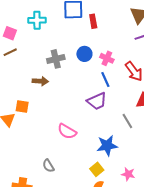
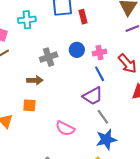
pink cross: (107, 58) -> (99, 53), turned -32
orange square: (22, 107) -> (29, 105), moved
gray line: (127, 121) -> (103, 117), moved

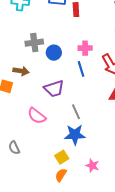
blue circle: (77, 50) -> (54, 53), moved
brown arrow: (35, 80) -> (21, 71), moved
purple trapezoid: (93, 96) -> (54, 89), moved

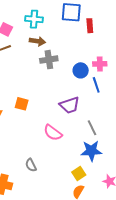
blue circle: (54, 53) -> (81, 70), moved
brown arrow: (21, 71) -> (37, 41), moved

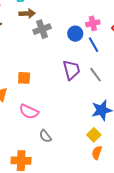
purple trapezoid: (70, 105) -> (71, 70), turned -75
gray line: (92, 128) -> (96, 75), moved
pink semicircle: (53, 133) -> (29, 112), moved

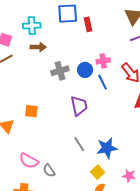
gray cross: (42, 29) -> (60, 71), moved
gray line: (96, 75) -> (79, 144), moved
pink semicircle: (29, 112) -> (29, 161), moved

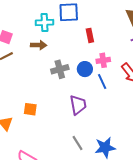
red rectangle: (88, 24) -> (90, 35), moved
cyan cross: (32, 26) -> (45, 22), moved

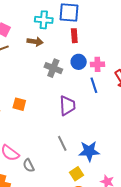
red rectangle: (90, 35) -> (74, 36), moved
gray cross: (60, 69) -> (53, 68), turned 30
blue circle: (85, 69) -> (79, 62), moved

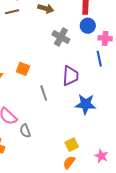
blue circle: (79, 62) -> (88, 26), moved
gray line: (62, 143) -> (44, 93), moved
blue star: (89, 151) -> (86, 104), moved

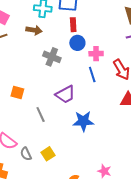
purple trapezoid: (70, 76) -> (65, 94), turned 65
yellow square: (72, 145) -> (48, 154), moved

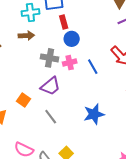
pink cross: (96, 54) -> (70, 63), moved
orange square: (17, 93) -> (23, 100), turned 32
purple trapezoid: (65, 94) -> (50, 86), moved

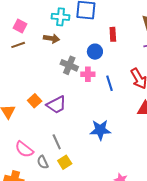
red rectangle: (64, 22) -> (113, 34), moved
purple trapezoid: (50, 86) -> (56, 105), moved
gray line: (51, 117) -> (57, 142), moved

